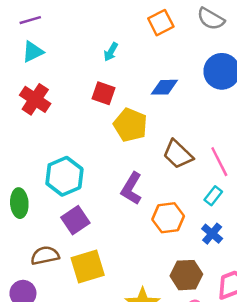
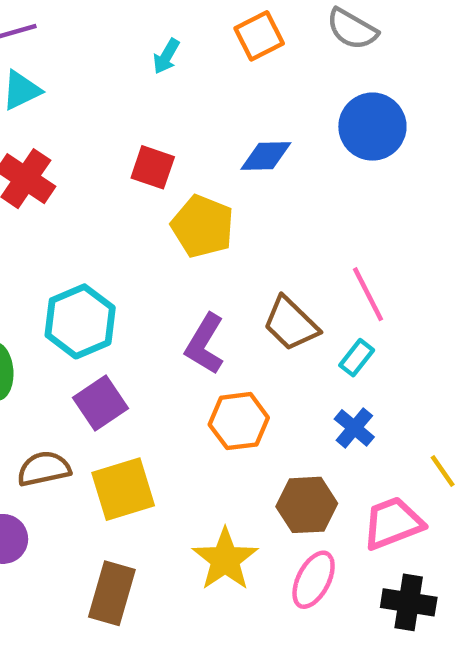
cyan arrow: (111, 52) -> (166, 56), moved
brown trapezoid: (178, 154) -> (291, 324), moved
orange hexagon: (168, 218) -> (239, 421), moved

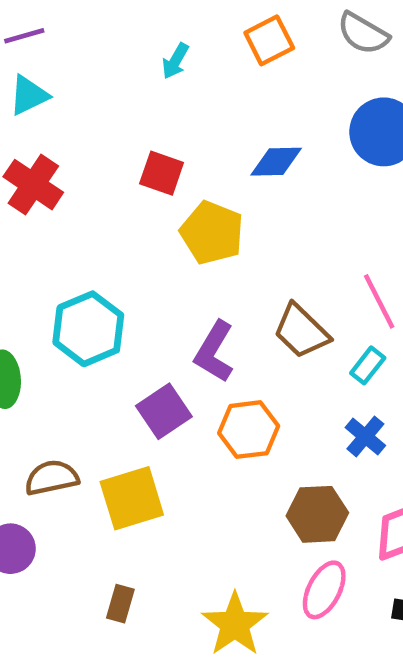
purple square: (101, 403) -> (164, 411), moved
yellow star: (225, 559) -> (235, 624), moved
brown rectangle: (112, 593) -> (120, 604), size x0.6

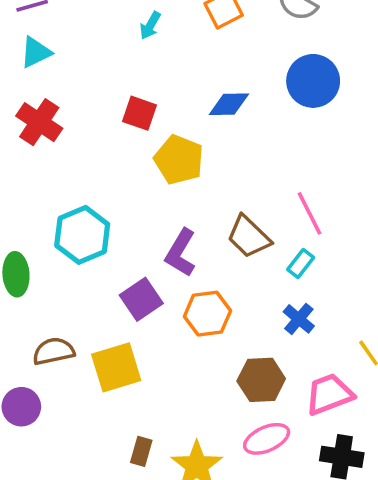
pink ellipse: (324, 590) -> (267, 439), turned 39
brown rectangle: (120, 604) -> (141, 451), moved

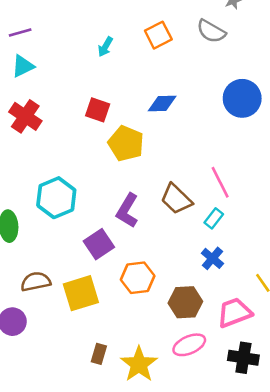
blue circle: (313, 81) -> (242, 98), moved
orange hexagon: (207, 314) -> (138, 278), moved

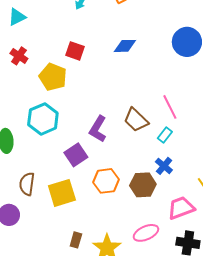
red cross: (25, 116) -> (19, 56), size x0.7
yellow pentagon: (126, 144) -> (53, 77), moved
brown semicircle: (36, 282) -> (27, 184), turned -70
brown hexagon: (185, 302) -> (143, 185), moved

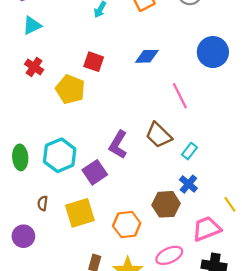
pink line: (170, 107) -> (180, 96), moved
cyan hexagon: (43, 119) -> (60, 155), moved
orange hexagon: (106, 181) -> (127, 225), moved
brown semicircle: (27, 184) -> (43, 203), size x0.6

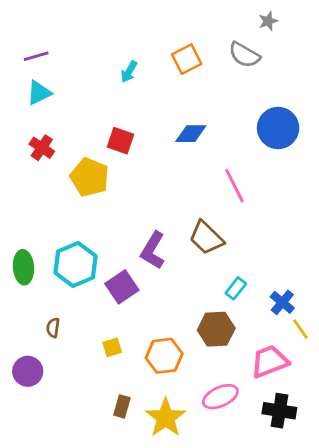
cyan rectangle: (189, 151) -> (236, 288), moved
blue cross: (188, 184) -> (282, 302), moved
yellow square: (80, 213) -> (112, 347), moved, size x0.5

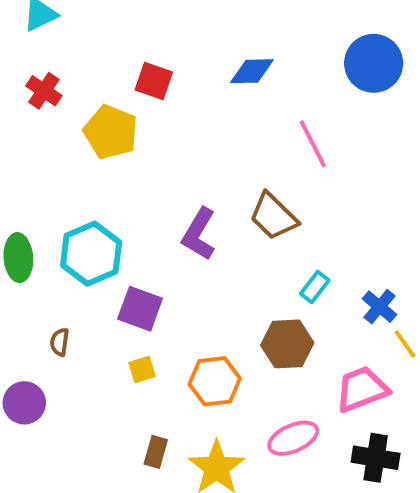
purple square: (122, 287) -> (140, 309), moved, turned -36

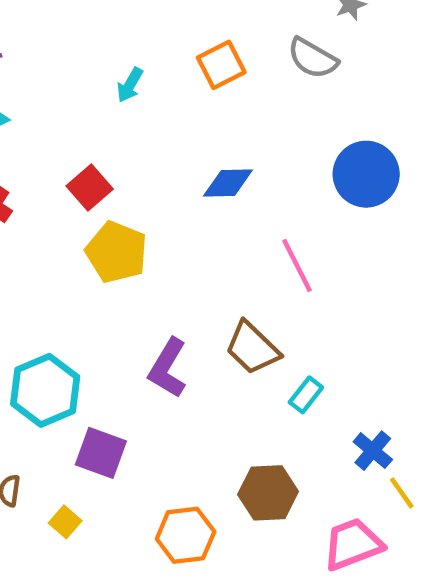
red square: (154, 81) -> (90, 188), moved, turned 30
yellow pentagon: (111, 132) -> (116, 252), moved
cyan rectangle: (315, 287) -> (306, 395), moved
yellow square: (142, 369) -> (65, 522), moved, turned -32

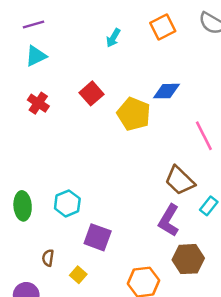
yellow pentagon: (116, 252) -> (134, 114), moved
purple L-shape: (168, 368) -> (169, 220), moved
cyan hexagon: (45, 390) -> (67, 203), size x0.7

